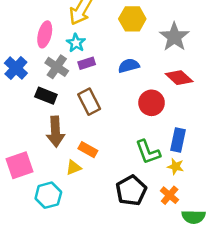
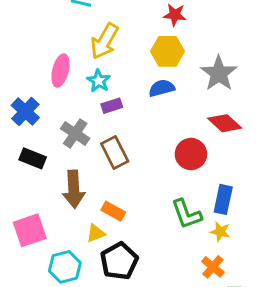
blue semicircle: (129, 66) -> (162, 88), moved
gray cross: (57, 67) -> (75, 133), moved
black rectangle: (46, 96) -> (33, 158), moved
black pentagon: (131, 190) -> (119, 261), moved

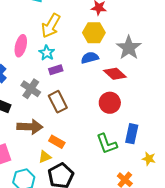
red diamond: (225, 123) -> (115, 74), moved
brown arrow: (74, 189) -> (30, 127), turned -85
yellow star: (220, 232) -> (149, 159), moved

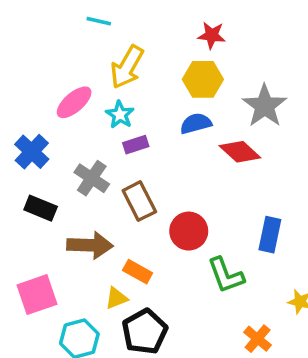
pink ellipse: (21, 46) -> (74, 102), turned 35
red circle: (110, 103) -> (189, 231), moved
blue rectangle: (132, 134) -> (270, 235), moved

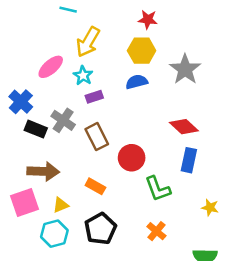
red diamond: (240, 152) -> (184, 127), moved
black rectangle: (41, 208) -> (36, 129), moved
brown arrow: (90, 245) -> (43, 171), moved
yellow triangle: (116, 298) -> (61, 205), moved
orange cross: (258, 339) -> (156, 231), moved

